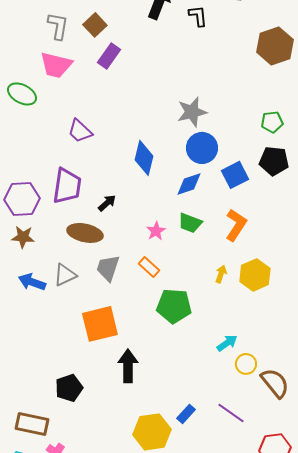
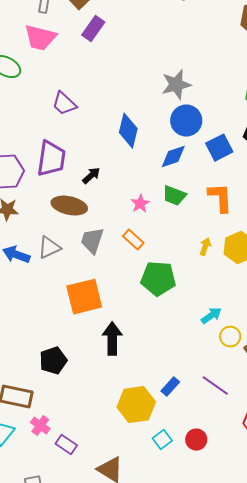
orange L-shape: (236, 225) -> (220, 198), turned -36

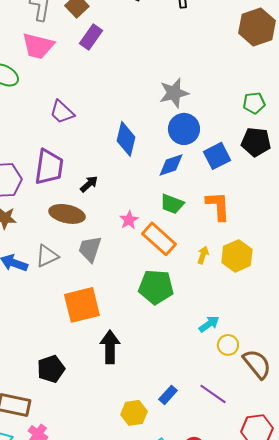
pink star: (140, 204) -> (129, 220), moved
orange rectangle: (133, 240) -> (159, 239), moved, size x1.6
yellow hexagon: (136, 405) -> (134, 413), size x0.7

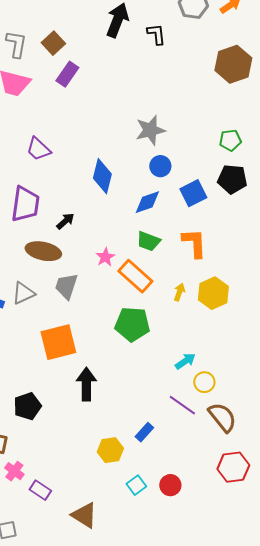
blue circle: (184, 129) -> (160, 166), size x0.7
brown semicircle: (257, 364) -> (222, 417), moved
purple line: (213, 394) -> (182, 405), moved

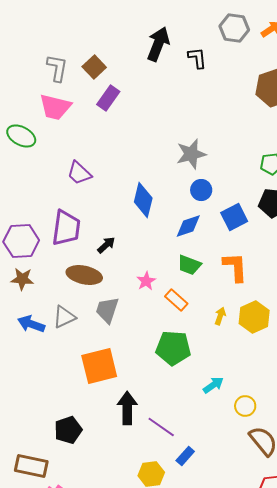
orange rectangle: (135, 276) -> (176, 300), size x0.7
cyan arrow: (185, 361) -> (213, 385), moved
purple line: (182, 405) -> (161, 427), moved

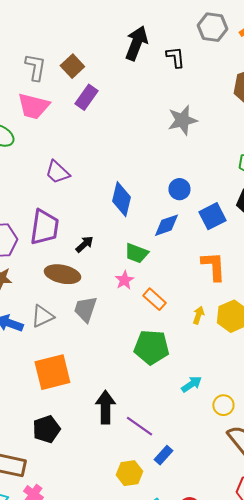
gray star: (191, 154) -> (182, 120), moved
green trapezoid: (189, 265) -> (136, 253), moved
orange square: (99, 366) -> (52, 372), moved

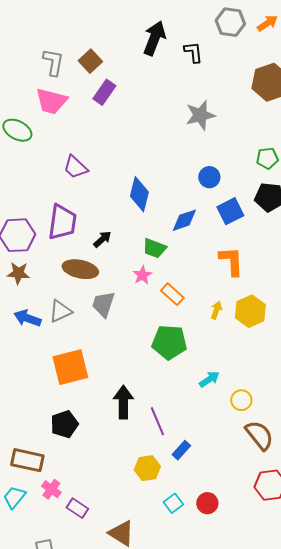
blue circle: (179, 189) -> (209, 177), moved
purple line: (139, 426) -> (157, 421), turned 32

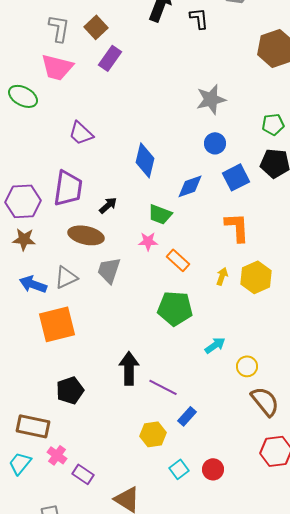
gray star: (200, 115) -> (211, 99), moved
pink star: (142, 275) -> (148, 241), turned 30
orange square: (70, 367) -> (57, 324), moved
purple line: (157, 421) -> (163, 387), turned -40

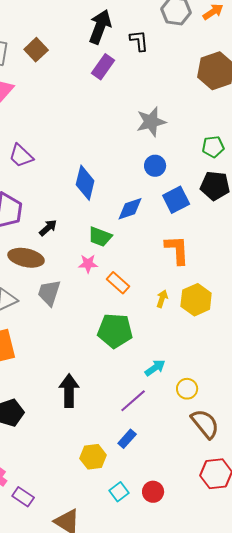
purple rectangle: (110, 58) -> (103, 67), moved
purple line: (163, 387) -> (133, 401), moved, turned -68

